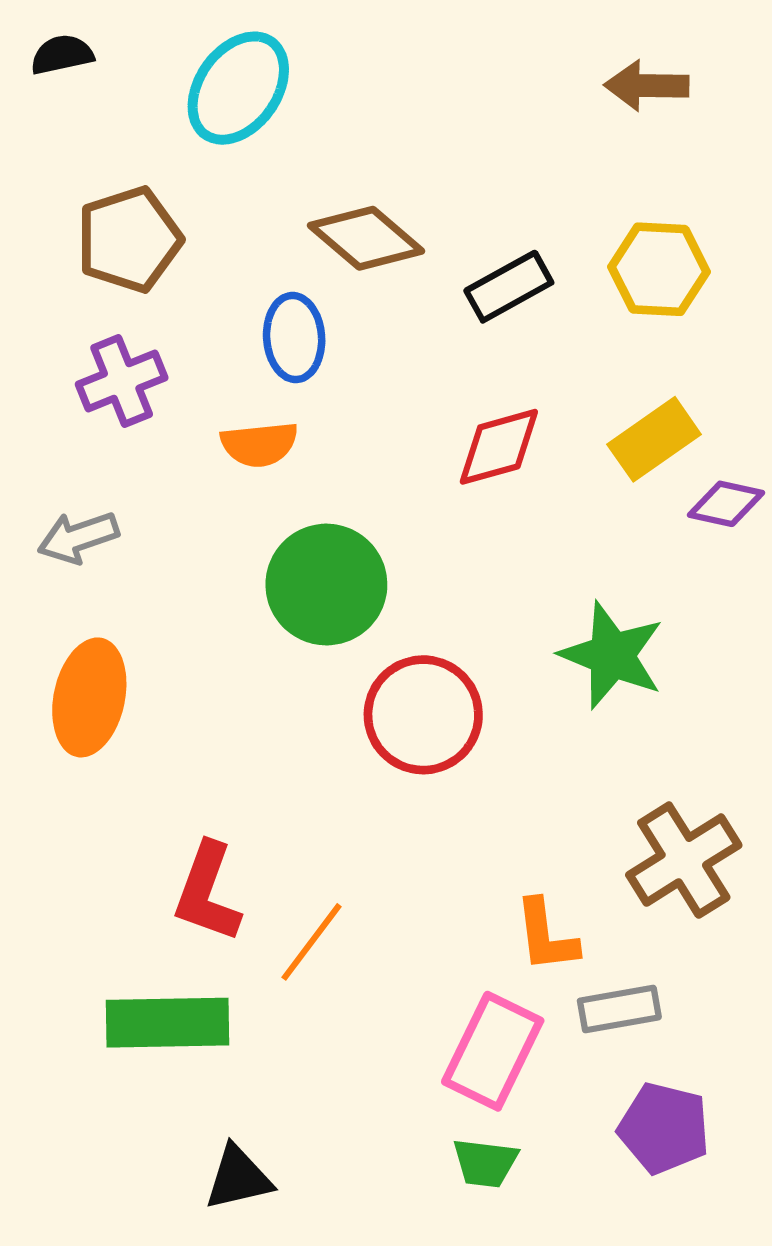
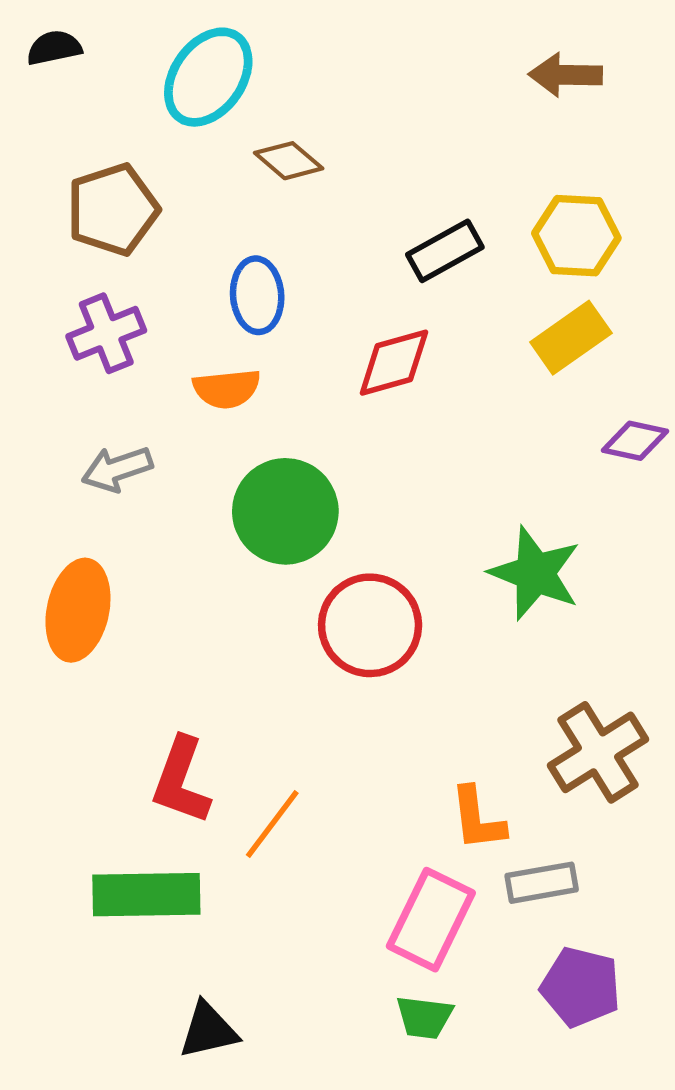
brown diamond: (366, 238) -> (289, 161), moved, size x0.7
yellow rectangle: (654, 439) -> (571, 338), moved
red diamond: (499, 447) -> (394, 363), moved
gray arrow: (78, 537) -> (117, 469), moved

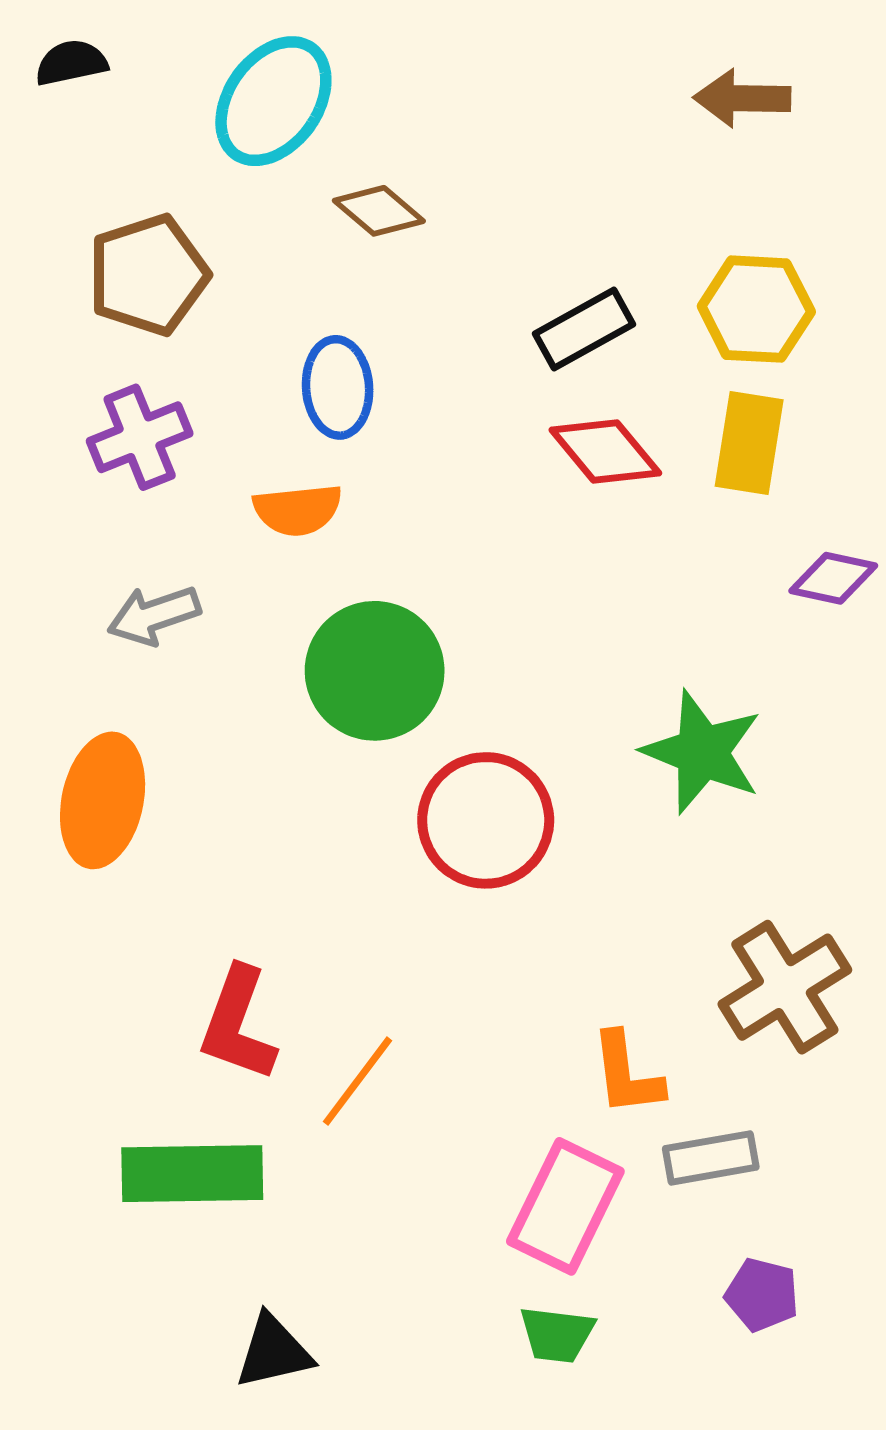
yellow rectangle: (571, 338) -> (749, 443), turned -46
red diamond: (394, 363) -> (605, 452), moved, turned 66
purple pentagon: (581, 987) -> (762, 1295), size x0.7

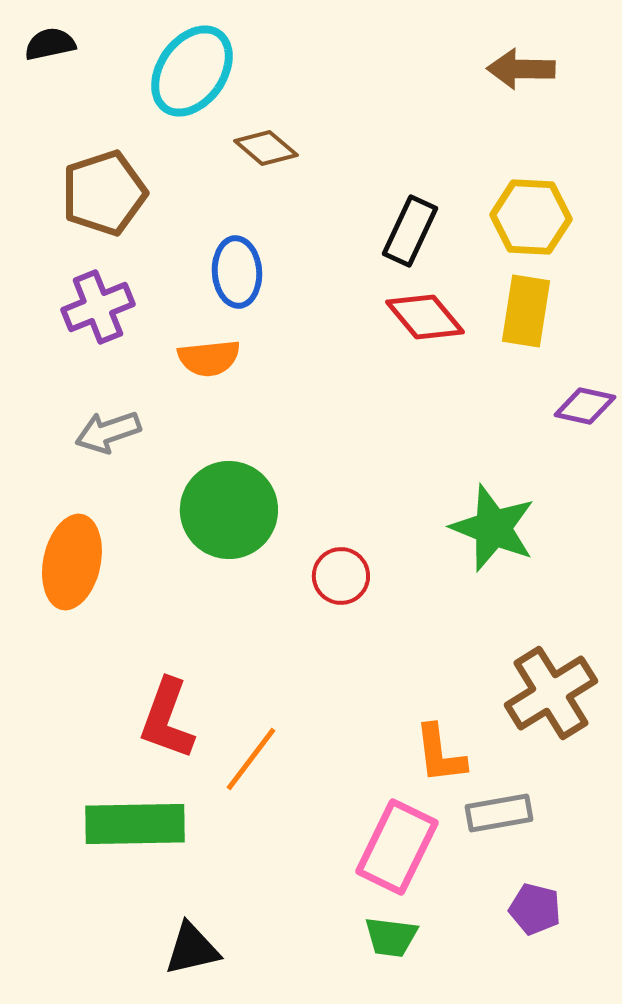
black rectangle: (584, 329) -> (410, 231), turned -36
green circle: (375, 671) -> (229, 510), moved
red circle: (486, 820) -> (341, 576), size x0.6

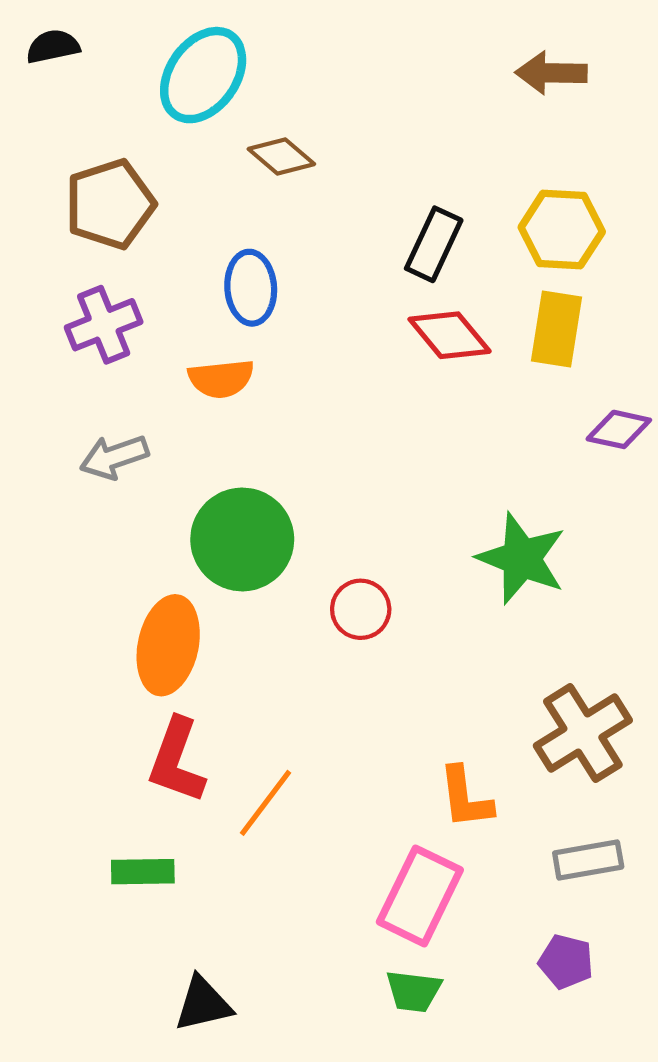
orange ellipse: (72, 562) -> (168, 645), moved
gray rectangle: (499, 813) -> (588, 860), moved
green rectangle: (135, 824) -> (143, 872), size x0.6

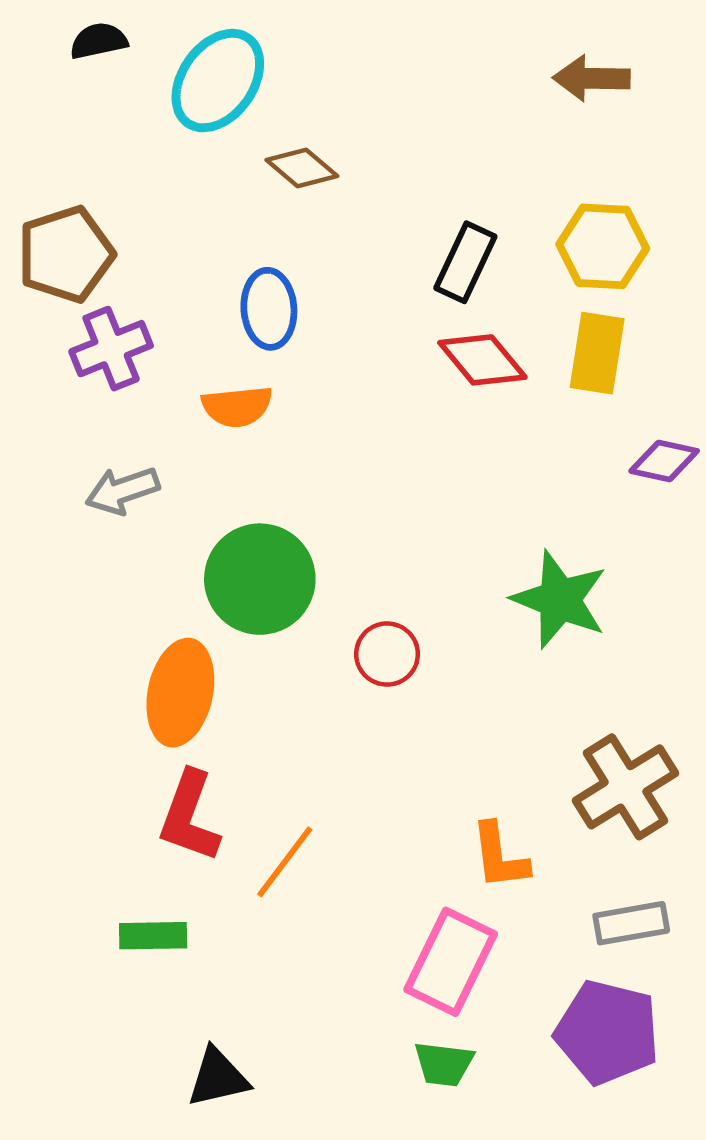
black semicircle: (53, 46) -> (99, 41), moved
brown pentagon: (110, 204) -> (66, 254), moved
purple pentagon: (566, 962) -> (607, 1032), size x1.8

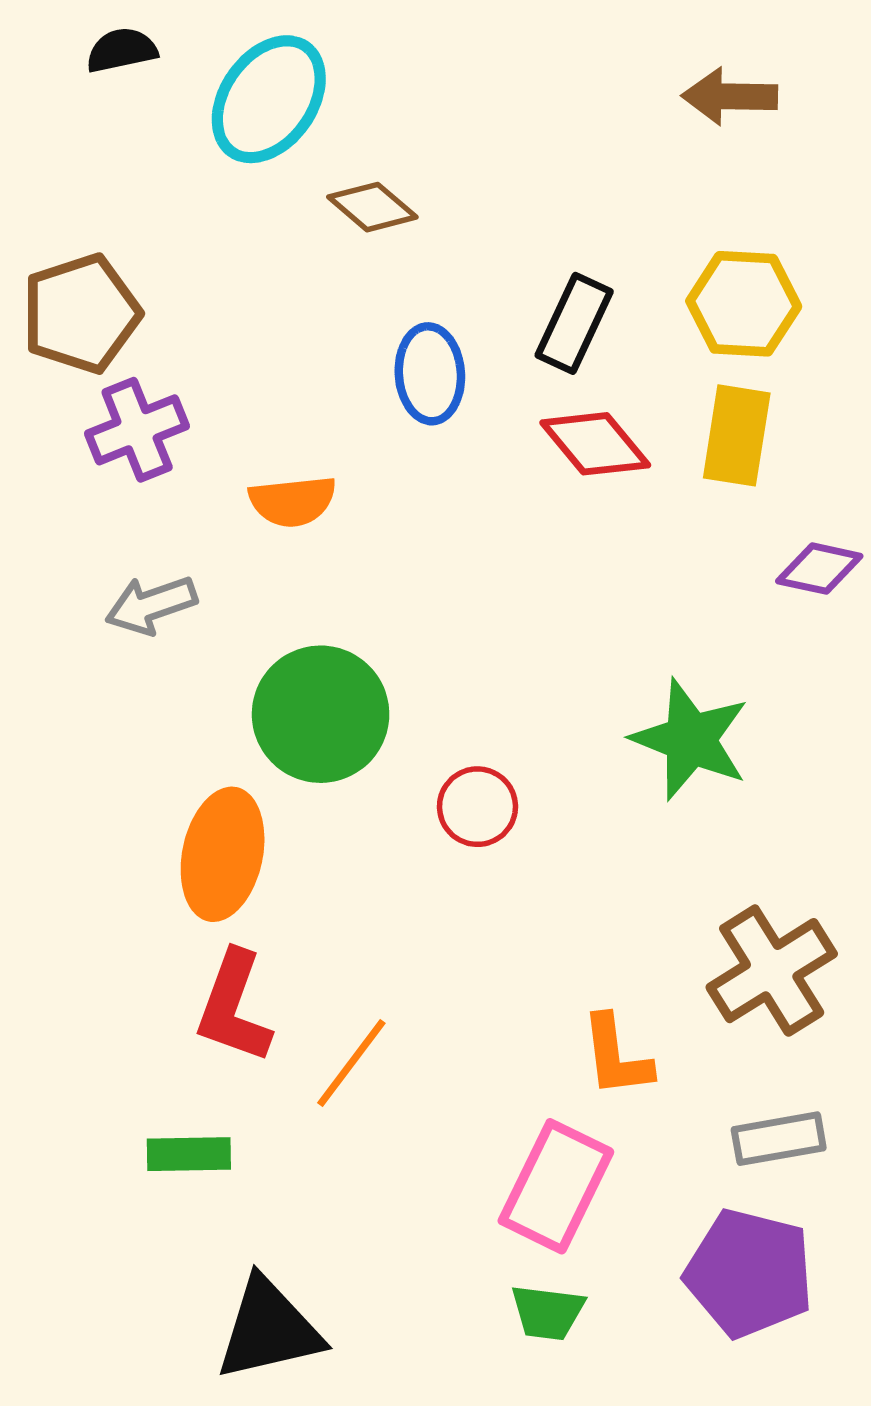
blue ellipse: (269, 309) -> (430, 374), moved
black triangle: (218, 1078) -> (269, 1329), size x1.4

